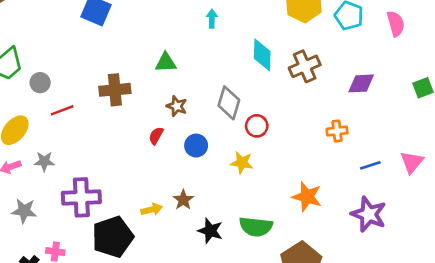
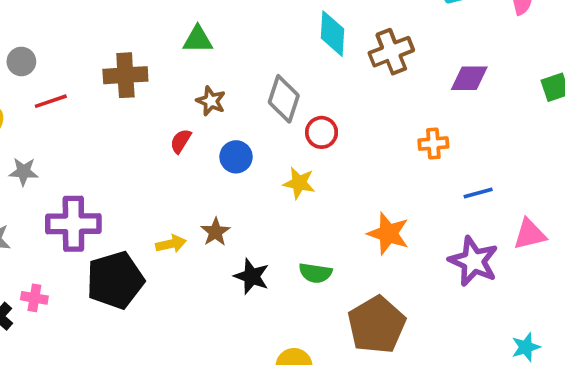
pink triangle: (412, 162) -> (530, 234), moved, turned 35
green semicircle: (256, 227) -> (315, 273), size x0.7

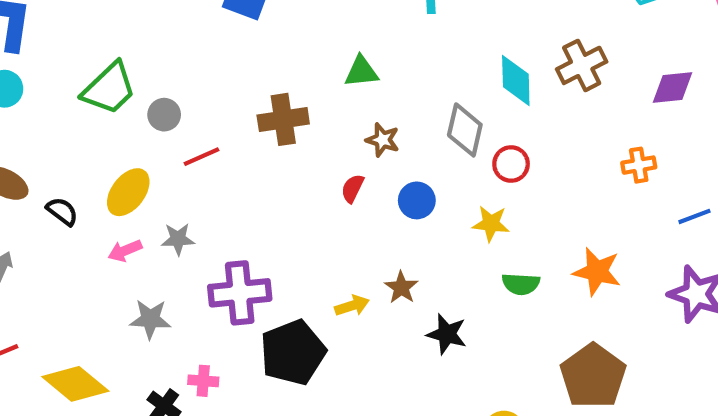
cyan diamond: (333, 34) -> (516, 80), moved
green semicircle: (315, 273) -> (521, 284), moved

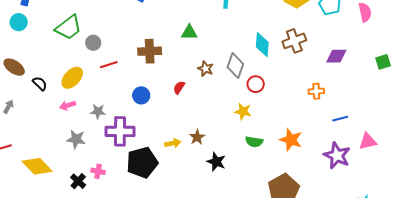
brown star: (383, 140) -> (205, 69), moved
blue circle: (417, 200) -> (141, 95), moved
gray star: (178, 239) -> (98, 111), moved

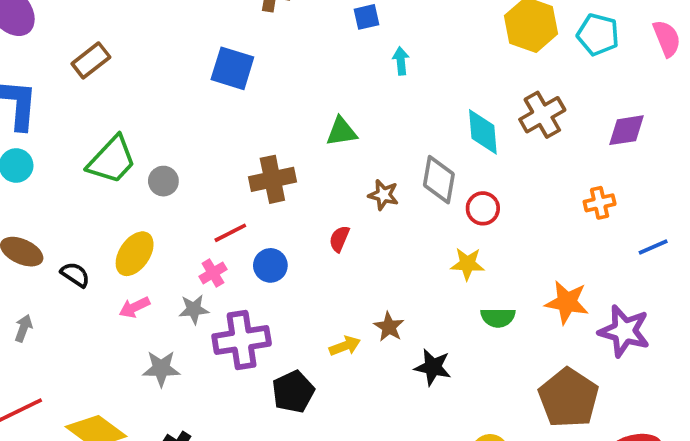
red line: (109, 65) -> (230, 233), moved
purple star: (337, 156) -> (624, 331), moved
black pentagon: (142, 162) -> (293, 392), size x0.7
pink cross: (98, 171) -> (213, 273), moved, turned -32

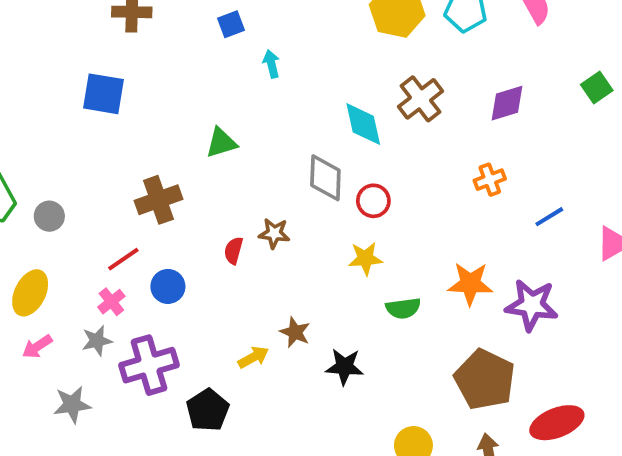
brown star: (383, 195) -> (274, 233), moved

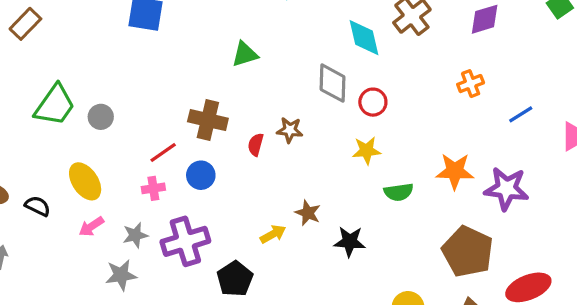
brown cross: (158, 200) -> (208, 120), moved, turned 33
yellow ellipse: (30, 293) -> (85, 181), turned -60
pink cross: (111, 302) -> (153, 188), turned 30
gray star: (97, 341) -> (135, 235), moved

